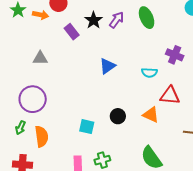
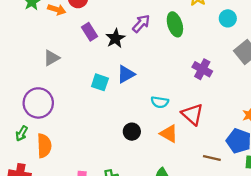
black star: (94, 20) -> (115, 38), moved
gray triangle: (40, 58) -> (51, 58), turned -35
cyan semicircle: (149, 73) -> (160, 102), moved
red triangle: (170, 96) -> (192, 114), turned 30
cyan square: (87, 127) -> (100, 82), moved

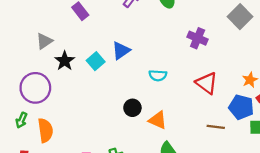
black star: (115, 38) -> (65, 61), moved
cyan square: (100, 82) -> (96, 61), turned 36
red triangle: (192, 114) -> (207, 83), moved
orange triangle: (169, 134) -> (158, 120), moved

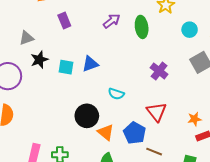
cyan square: (96, 61) -> (66, 67), turned 35
blue pentagon: (241, 107) -> (135, 133), moved
black circle: (132, 108) -> (87, 116), size x1.5

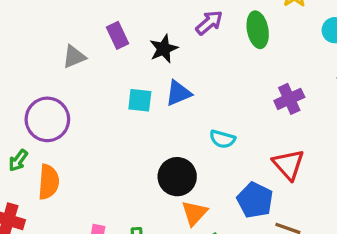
purple rectangle: (64, 20) -> (118, 35), moved
black star: (39, 60) -> (164, 49), moved
purple cross: (159, 71) -> (289, 99), turned 30
orange triangle: (106, 132) -> (194, 213), moved, turned 36

